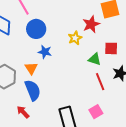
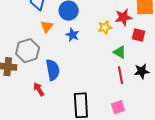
red square: (111, 48) -> (138, 35), moved
orange triangle: (31, 68) -> (47, 27), moved
pink square: (96, 112) -> (118, 107), moved

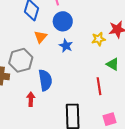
red line: (120, 75) -> (99, 86), moved
red arrow: (39, 89) -> (31, 99), turned 32

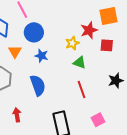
green triangle: (113, 64) -> (80, 63), moved
blue semicircle: (45, 80) -> (38, 85), moved

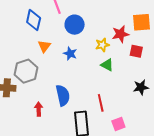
blue circle: (34, 32) -> (75, 25), moved
blue semicircle: (38, 85) -> (63, 95), moved
red line: (82, 89) -> (101, 103), moved

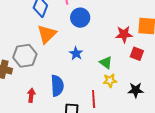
yellow star: (102, 45) -> (110, 81), moved
orange triangle: (44, 46) -> (47, 34), size x1.5
blue star: (70, 54) -> (76, 53), moved

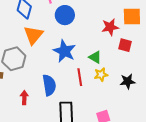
blue star: (76, 53) -> (64, 51), size x1.6
red line: (94, 99) -> (80, 77), moved

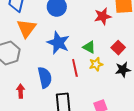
red square: (125, 45) -> (118, 48), moved, turned 32

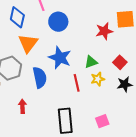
green triangle: (89, 47) -> (91, 62), turned -48
blue semicircle: (45, 78) -> (40, 77), moved

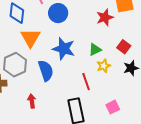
red line: (77, 83) -> (86, 82), moved

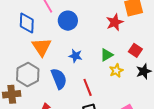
blue star: (64, 49) -> (75, 56), size x0.6
red line: (86, 82) -> (88, 87), moved

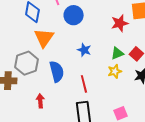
green triangle: (107, 55) -> (117, 53), moved
blue star: (75, 56) -> (84, 50), moved

